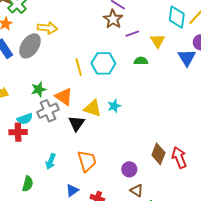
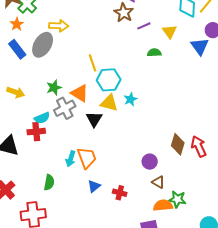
cyan hexagon: (103, 63) -> (109, 80), moved
orange trapezoid: (87, 161) -> (87, 158), moved

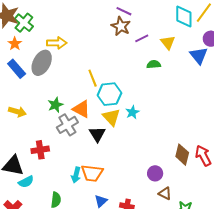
yellow triangle: (109, 103) -> (111, 117), turned 36
cyan semicircle: (42, 118) -> (26, 182), moved
orange trapezoid: (87, 158) -> (92, 173), turned 120

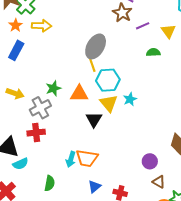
yellow arrow: (57, 43) -> (42, 26), moved
gray ellipse: (42, 63) -> (96, 46), moved
blue rectangle: (17, 69) -> (16, 50), turned 66
orange triangle: (81, 109) -> (79, 94), turned -30
gray cross: (67, 125) -> (40, 108), moved

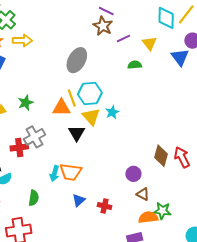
yellow line: (92, 63) -> (72, 98), moved
green star: (53, 88) -> (26, 103), moved
gray cross: (40, 108) -> (35, 137), moved

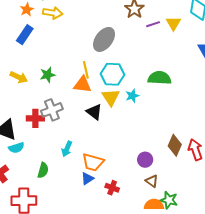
yellow triangle: (149, 43) -> (173, 23), moved
green semicircle: (135, 65) -> (160, 78), moved, size x1.6
yellow line: (72, 98) -> (86, 70), moved
black triangle: (77, 133) -> (94, 112), turned -30
orange trapezoid: (71, 172) -> (93, 162), moved

